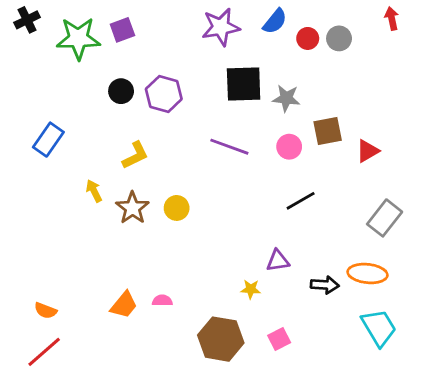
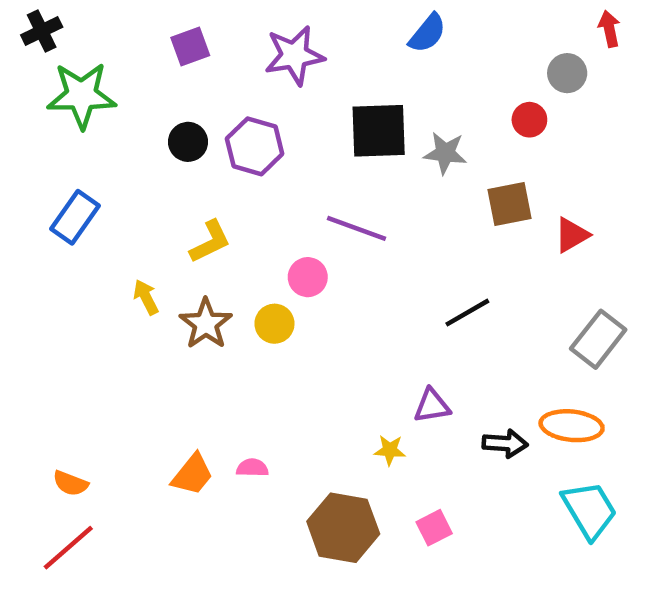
purple star: (221, 27) -> (294, 55), moved
green star: (78, 38) -> (82, 95), moved
red circle: (308, 38) -> (529, 120), moved
gray circle: (339, 38) -> (567, 73), moved
pink circle: (289, 147) -> (308, 277), moved

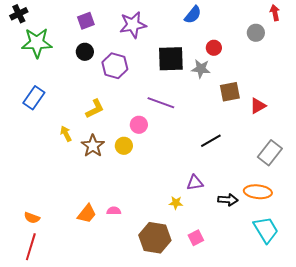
red circle: (529, 120) -> (214, 48), moved
black circle: (188, 142) -> (85, 52), moved
red line: (68, 548) -> (31, 247), turned -32

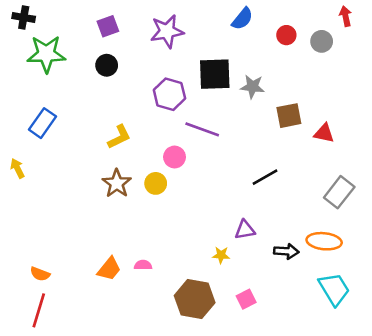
black cross: (19, 14) -> (24, 17), turned 36
red circle: (214, 48) -> (286, 35), moved
purple hexagon: (115, 66) -> (169, 94), moved
red triangle: (258, 106) -> (324, 133), turned 42
yellow arrow: (66, 134) -> (17, 168), moved

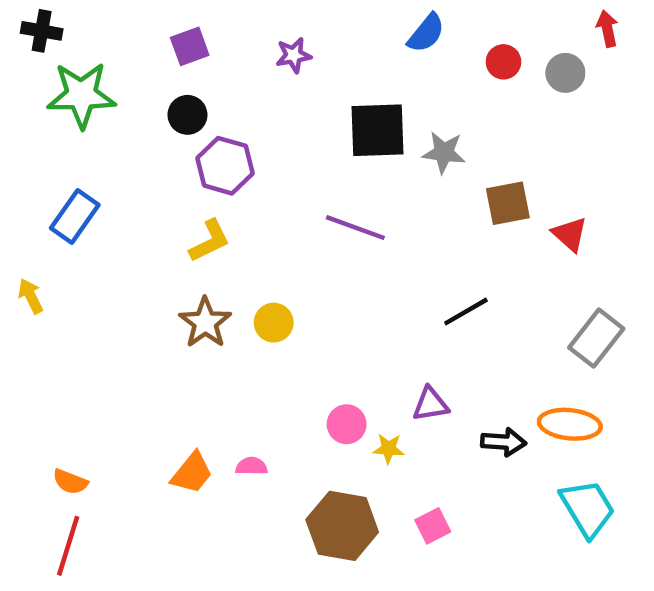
purple star: (167, 31) -> (294, 55), size x0.6
purple hexagon: (169, 94) -> (225, 166), moved
red triangle: (324, 133) -> (570, 234), turned 30
pink circle: (175, 157) -> (347, 424), moved

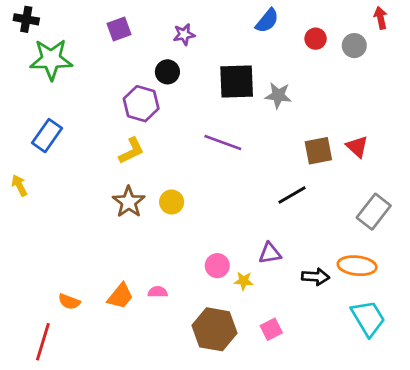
black circle: (187, 115) -> (167, 72), moved
brown square: (508, 203) -> (318, 151), moved
orange semicircle: (70, 482) -> (69, 302), moved

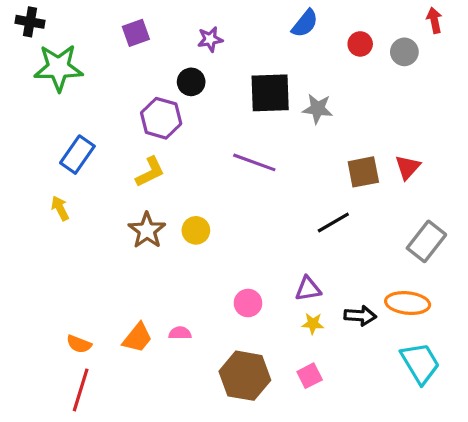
blue rectangle: (47, 136) -> (77, 155), moved
red triangle: (357, 147) -> (408, 167), turned 30
yellow arrow: (19, 185) -> (60, 208), moved
yellow star: (244, 281) -> (313, 324), moved
red line: (43, 342) -> (81, 390), moved

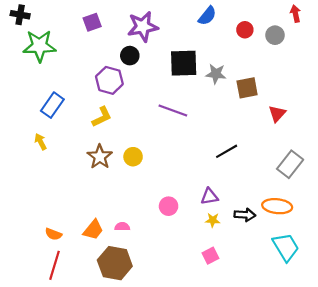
purple star: (210, 39) -> (143, 27), size x1.8
brown square: (363, 172) -> (247, 88), moved
brown hexagon: (245, 376) -> (115, 263), moved

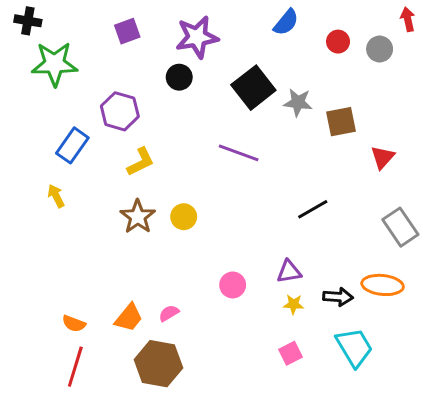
black square: (184, 63) -> (253, 88), turned -36
purple hexagon: (109, 80) -> (120, 111), moved
gray rectangle: (290, 164) -> (400, 227), turned -72
pink semicircle: (122, 227) -> (169, 313), turned -32
cyan trapezoid: (286, 247) -> (354, 347), moved

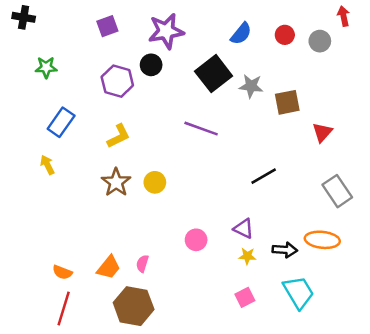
blue semicircle: (286, 22) -> (241, 34), moved
green star: (55, 64) -> (46, 67), moved, size x0.6
purple hexagon: (120, 111) -> (117, 81), moved
purple triangle: (289, 272) -> (244, 229), turned 35
pink semicircle: (169, 313) -> (142, 264), turned -42

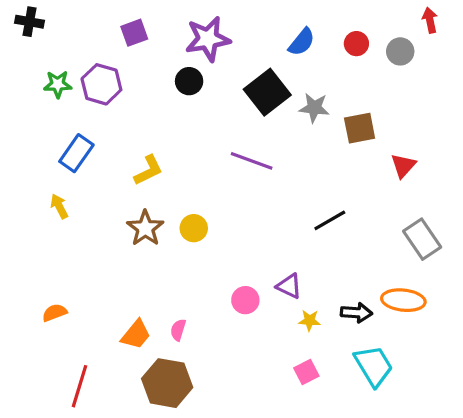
purple hexagon: (117, 81) -> (101, 84), moved
purple triangle: (244, 229) -> (289, 286), moved
orange semicircle: (62, 272) -> (55, 313), moved, turned 138

